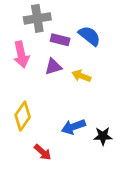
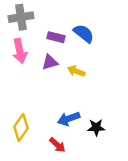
gray cross: (37, 18) -> (21, 17), moved
yellow diamond: (23, 116) -> (21, 127), moved
red arrow: (43, 152) -> (57, 145), moved

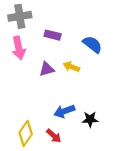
blue semicircle: (84, 33) -> (92, 44), moved
purple triangle: (50, 62) -> (47, 69), moved
yellow diamond: (21, 127) -> (26, 133), moved

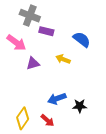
gray cross: (20, 16) -> (30, 16), moved, turned 30
pink arrow: (19, 48) -> (16, 43), turned -42
purple triangle: (47, 69) -> (33, 63), moved

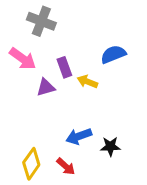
purple rectangle: (46, 31) -> (64, 67), moved, turned 56
blue semicircle: (82, 39) -> (113, 54), turned -60

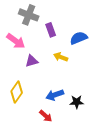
purple rectangle: (64, 67) -> (51, 30), moved
yellow diamond: (31, 164) -> (17, 92), moved

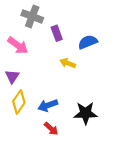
purple triangle: (32, 61) -> (12, 76), moved, turned -40
blue arrow: (55, 95) -> (48, 105), moved
black star: (77, 102) -> (86, 113), size x1.5

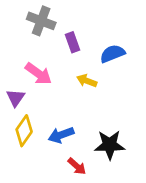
pink arrow: (18, 45) -> (38, 74), moved
red arrow: (51, 129) -> (77, 166), moved

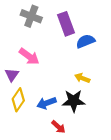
purple rectangle: (73, 42) -> (66, 24), moved, size x1.5
yellow arrow: (87, 81) -> (82, 78), moved
black star: (110, 145) -> (74, 101), moved

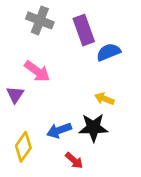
yellow diamond: (18, 100) -> (23, 147), moved

